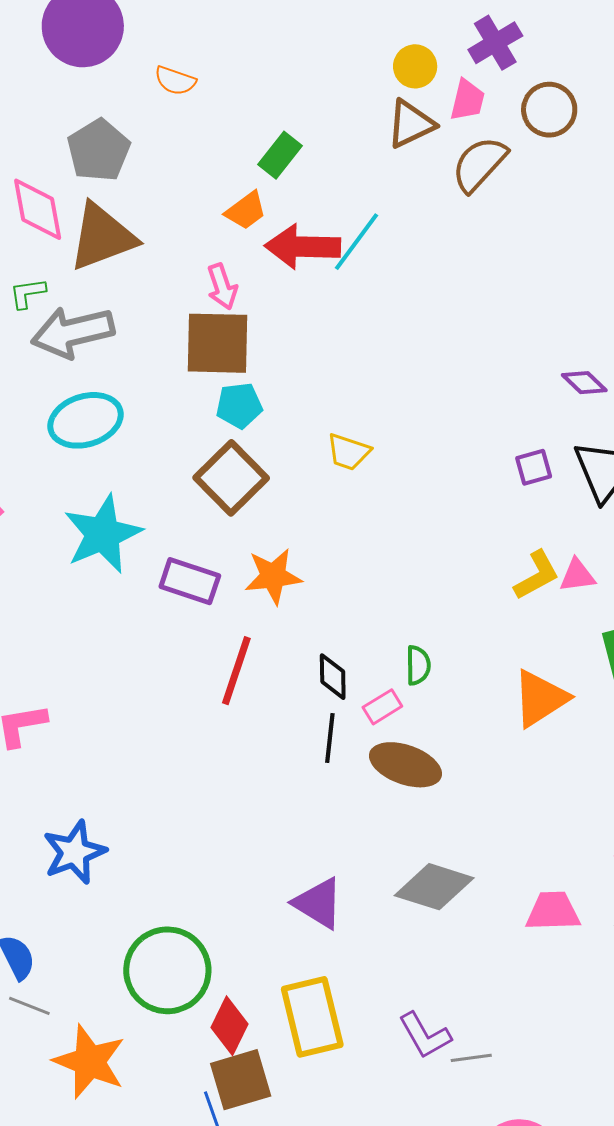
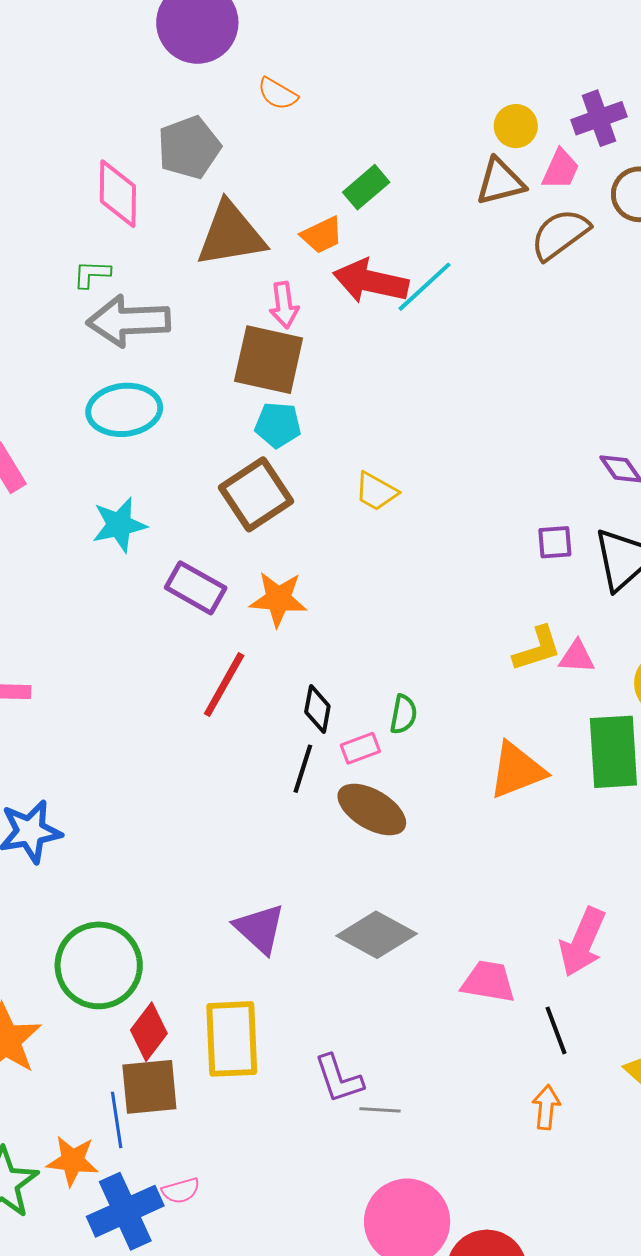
brown triangle: (102, 237) -> (231, 235), moved
cyan star: (103, 534) -> (119, 525), size x0.7

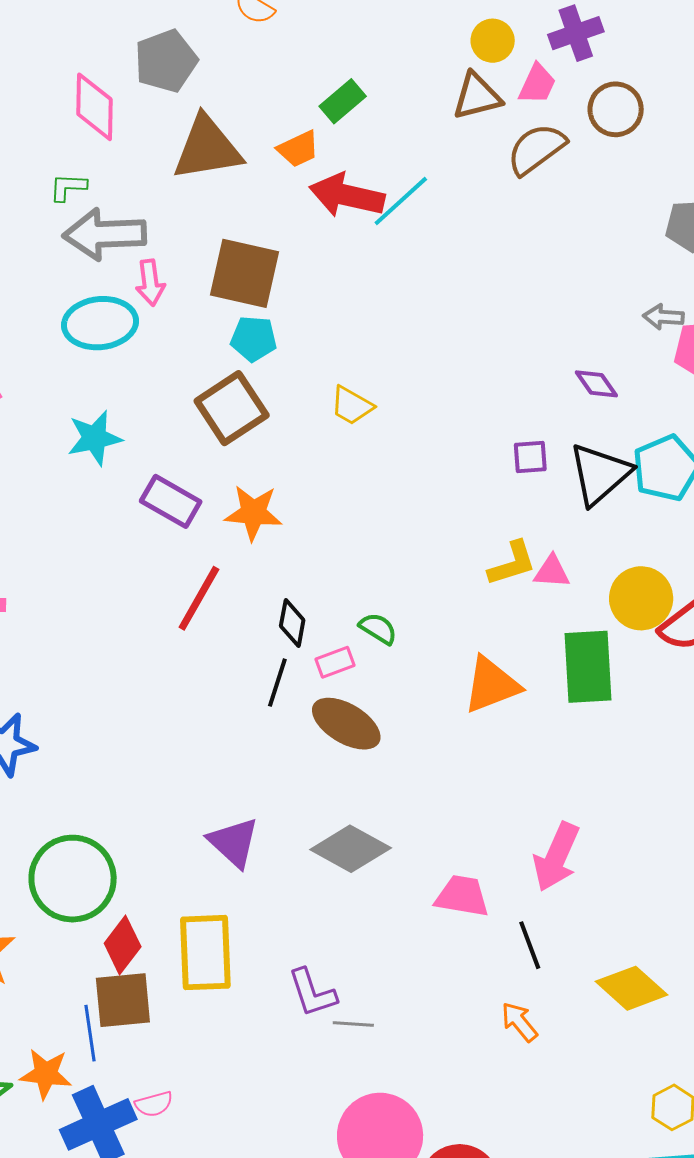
pink arrow: (284, 305) -> (150, 283), moved
green semicircle: (403, 714) -> (378, 629), turned -69
orange arrow: (546, 1107) -> (519, 1022), turned -45

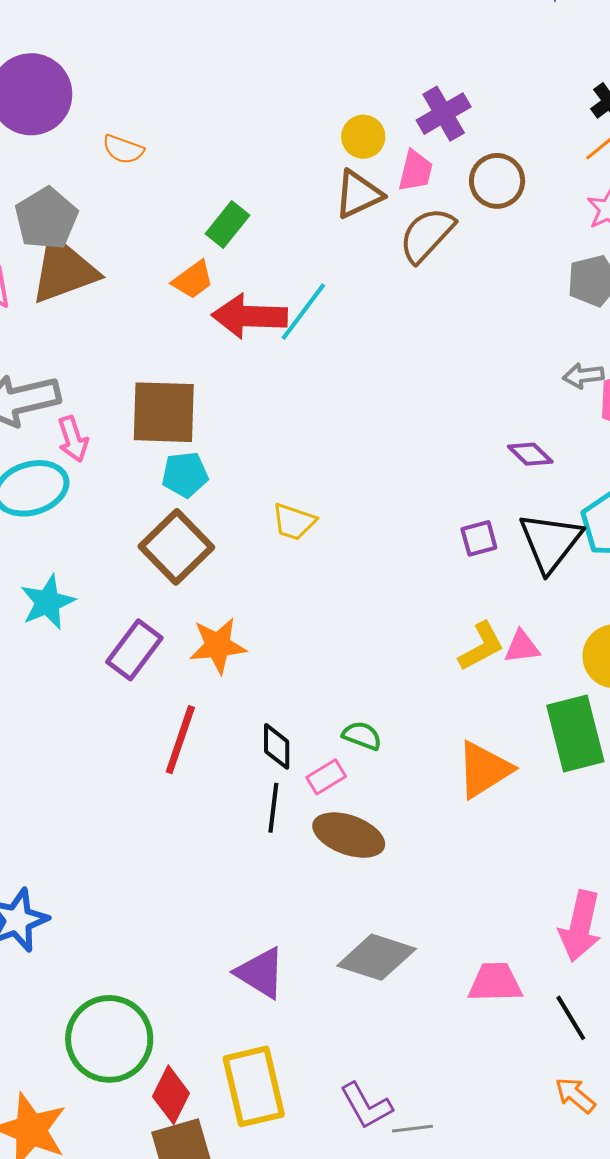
brown triangle: (207, 148) -> (64, 270), moved
purple rectangle: (171, 501) -> (134, 650), turned -72

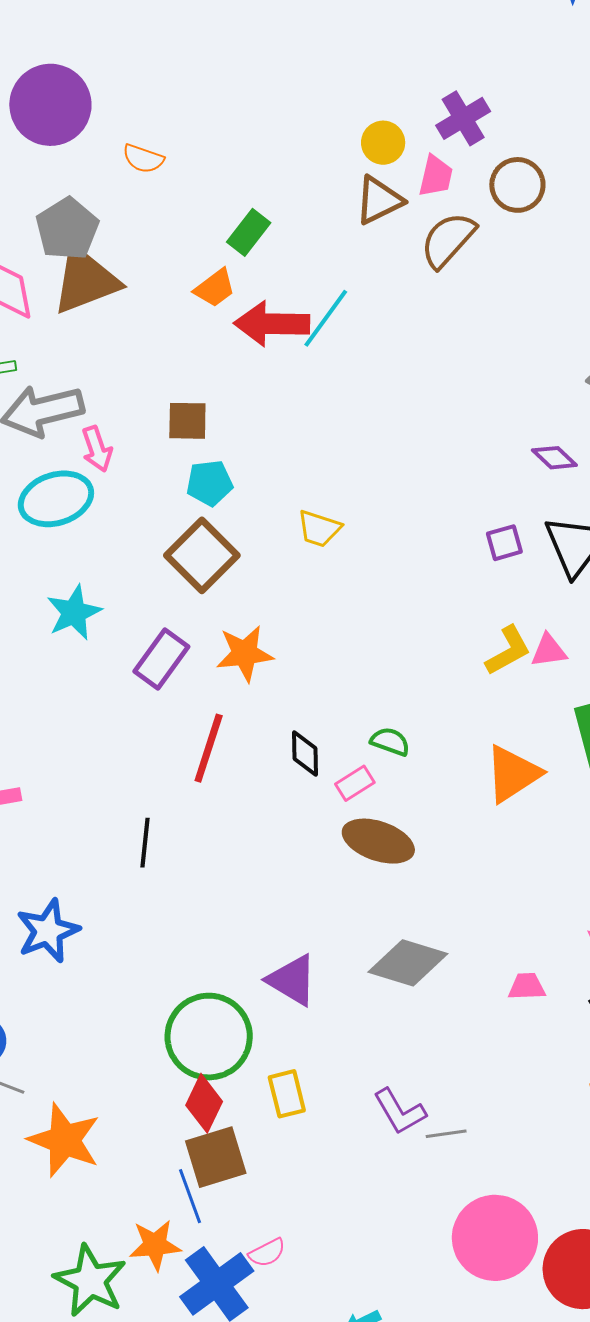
brown square: (164, 412) -> (187, 421), size x0.6
black line: (273, 808) -> (145, 843), moved
pink trapezoid: (495, 983) -> (527, 987), size x0.7
green circle: (109, 1039) -> (209, 1037), moved
yellow rectangle: (254, 1086) -> (287, 1094), size x0.6

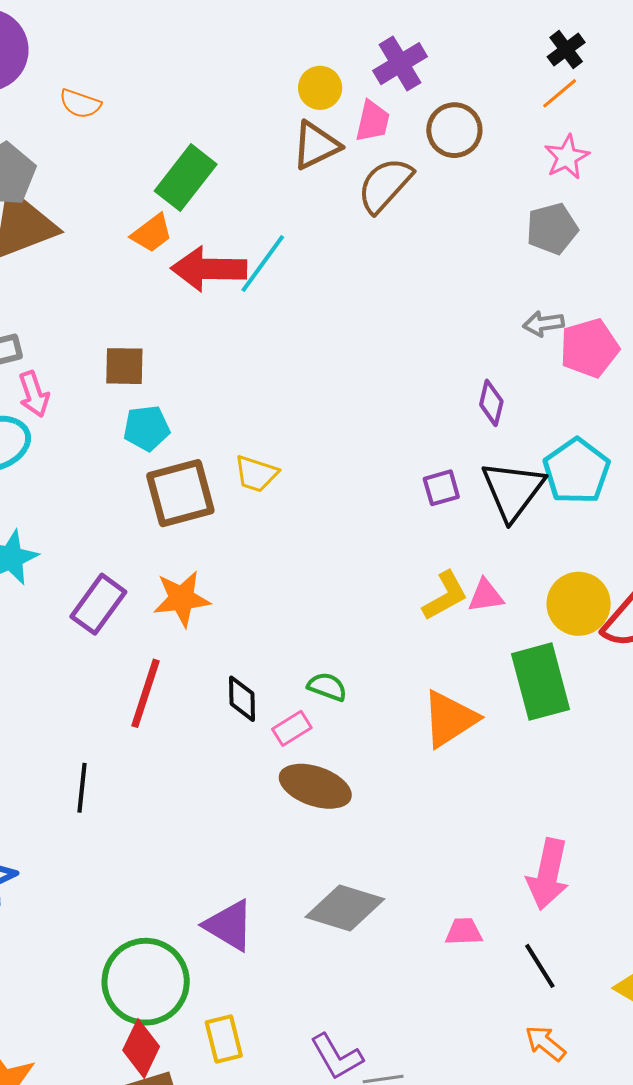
green rectangle: (249, 232) -> (186, 178), size x1.4
purple diamond: (554, 458) -> (491, 403), turned 60
brown square: (202, 555) -> (180, 493), moved, turned 30

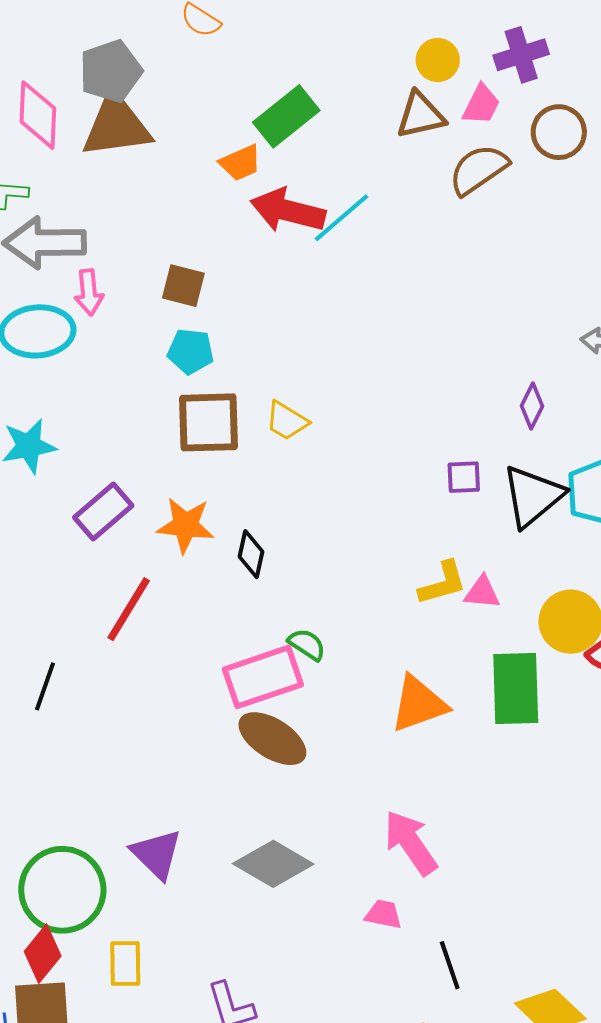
black diamond: (242, 699) -> (251, 554), moved
pink rectangle: (292, 728) -> (263, 677), size x2.0
pink arrow: (548, 874) -> (411, 843), moved, turned 120

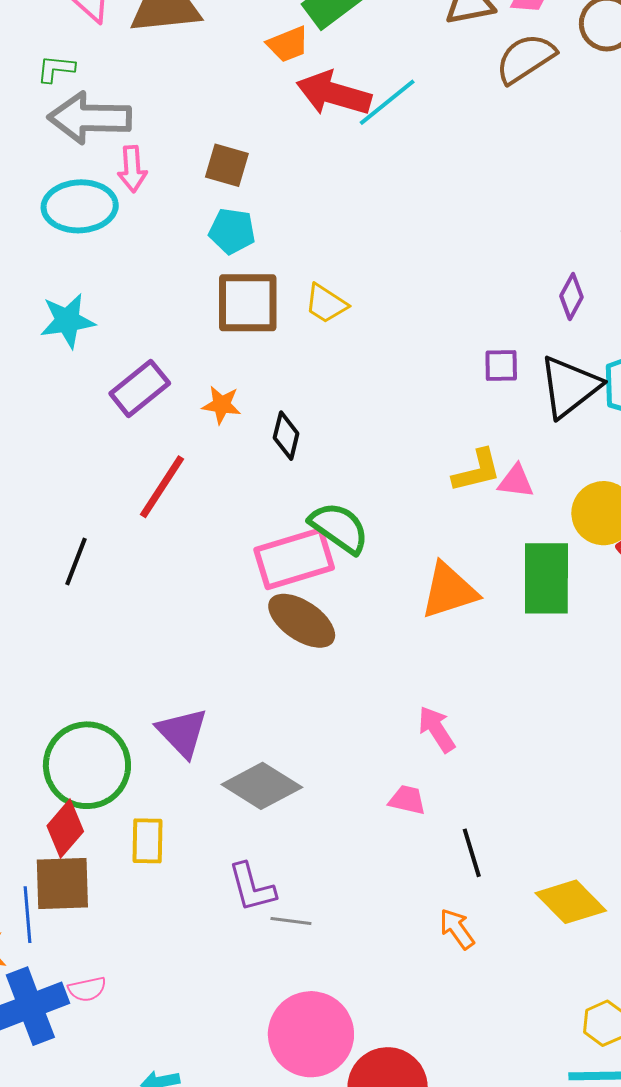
orange star: (186, 525) -> (222, 405), size x0.7
green semicircle: (307, 644) -> (339, 528), size x1.6
pink arrow: (411, 843) -> (437, 729), size x0.7
gray diamond: (273, 864) -> (262, 786), moved

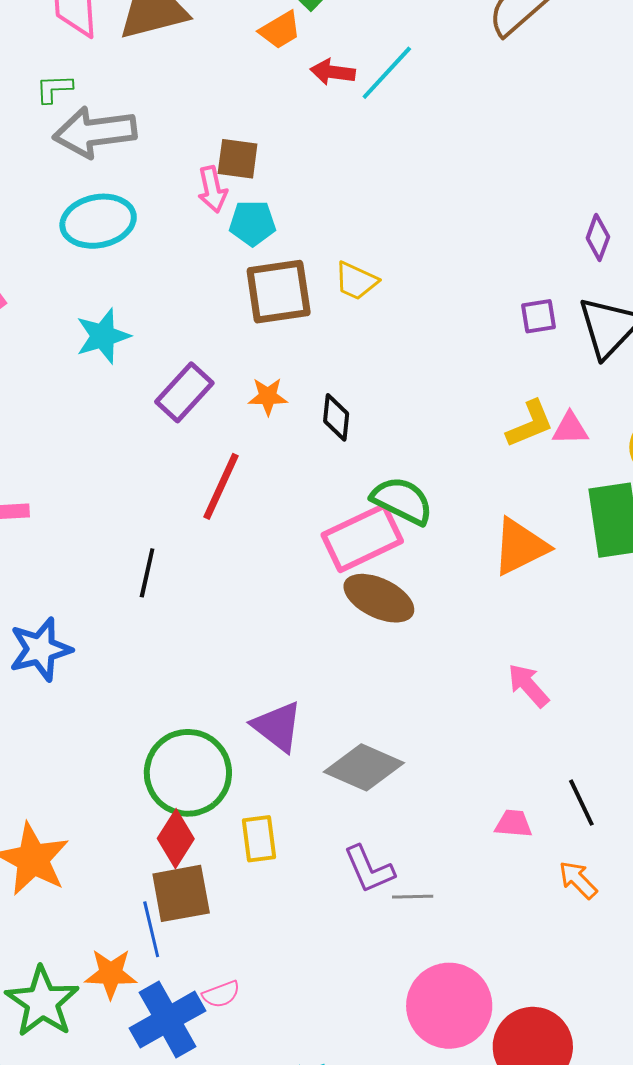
red arrow: (334, 94) -> (333, 72), size x0.6
pink arrow: (132, 169) -> (212, 189), moved
pink trapezoid: (407, 800) -> (514, 824), moved

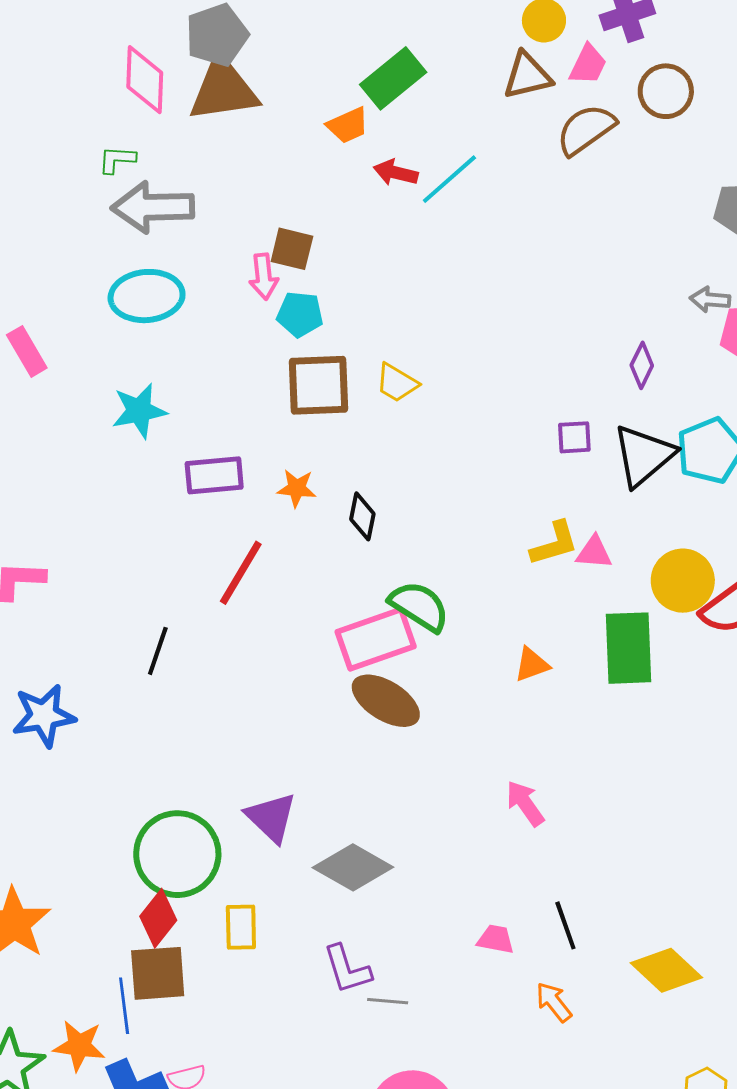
purple rectangle: (184, 392) -> (214, 475), turned 36
orange triangle: (520, 547) -> (532, 665), size x0.6

